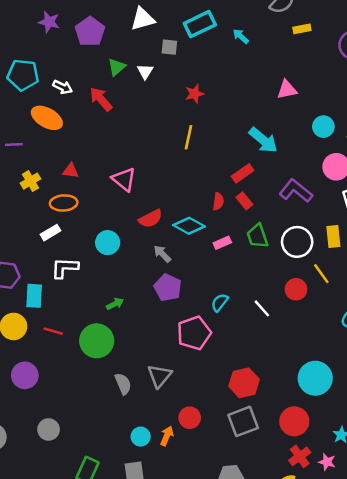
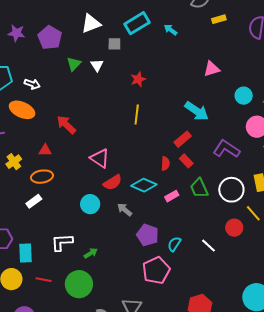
red arrow: (101, 99) -> (66, 125), moved
pink triangle: (124, 179) -> (100, 158), moved
cyan circle: (108, 243) -> (90, 204), moved
white L-shape: (65, 268) -> (62, 242), moved
purple pentagon: (168, 288) -> (148, 235), moved

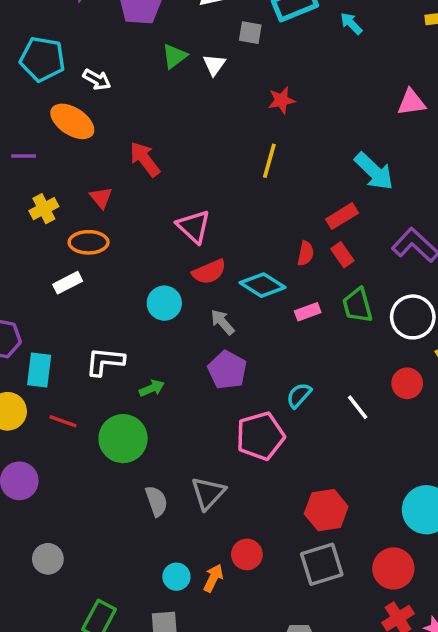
red triangle: (45, 150) -> (101, 198), turned 40
purple pentagon: (148, 235) -> (227, 370), moved

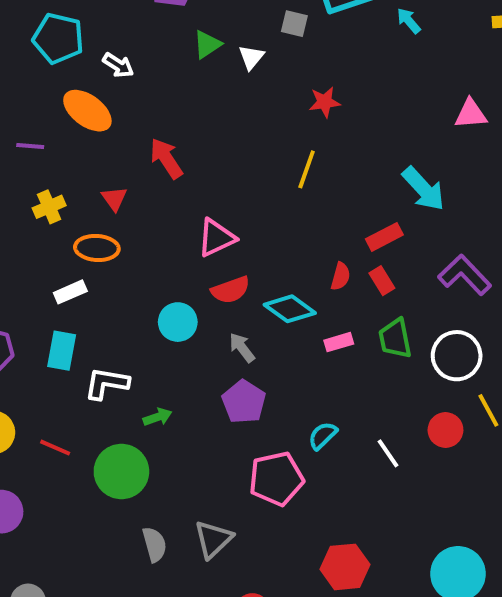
pink triangle: (194, 226) -> (216, 238), turned 48
cyan rectangle: (39, 370) -> (62, 351), moved

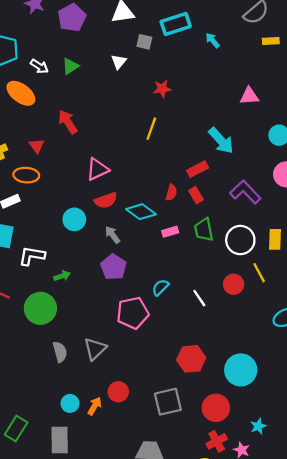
green triangle: (207, 45) -> (70, 66), moved
red hexagon: (345, 567) -> (191, 359), moved

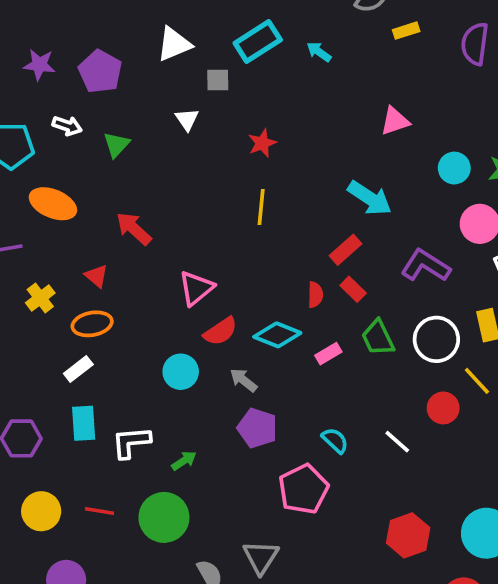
white arrow: (39, 66) -> (67, 126), moved
cyan semicircle: (160, 287) -> (335, 440), turned 102

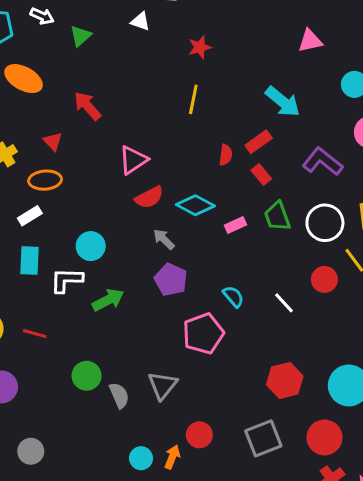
white triangle: (187, 119) -> (140, 21), turned -42
red semicircle: (315, 295) -> (226, 155), moved
cyan circle: (181, 372) -> (91, 246), moved
green arrow: (184, 461) -> (108, 300), size x1.5
green circle: (164, 517) -> (87, 376), moved, size x0.7

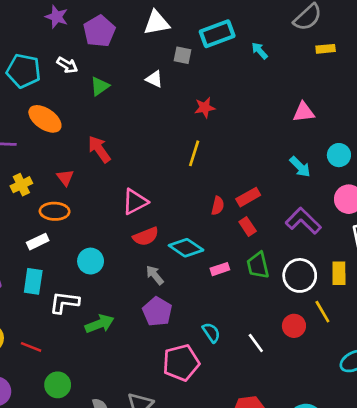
cyan arrow: (283, 102) -> (300, 167), moved, size x0.7
cyan circle: (91, 246) -> (91, 261), moved
green circle: (87, 376) -> (58, 385), moved

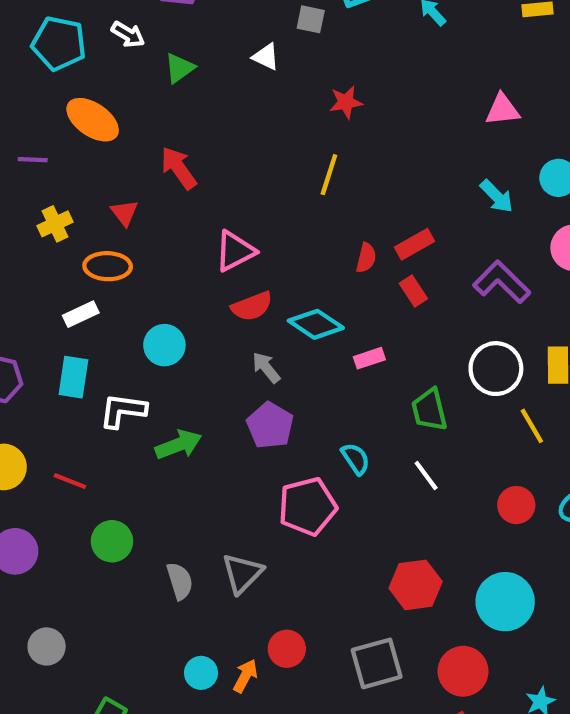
green trapezoid: (258, 265) -> (429, 410), moved
red circle: (294, 326) -> (516, 505), moved

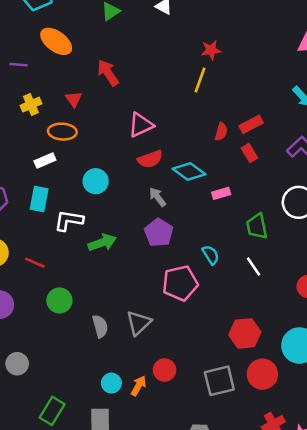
red star: (346, 102) -> (211, 50), moved
red circle: (463, 671) -> (262, 374), moved

